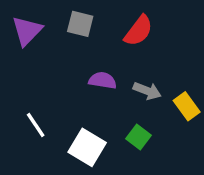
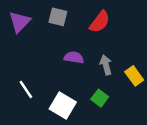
gray arrow: (147, 91) -> (106, 65), turned -126

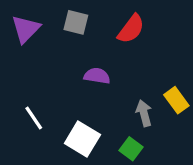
gray arrow: (106, 65) -> (144, 113), moved
green square: (100, 98) -> (131, 149), moved

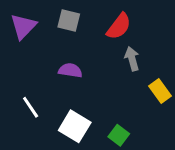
purple semicircle: (97, 76) -> (70, 70), moved
gray arrow: (144, 113) -> (132, 59), moved

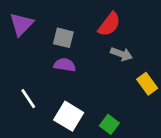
gray square: (69, 20) -> (63, 38), moved
gray arrow: (132, 59) -> (121, 54), turned 125

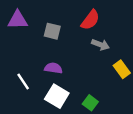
purple triangle: (21, 24) -> (18, 20), turned 45
purple semicircle: (65, 65) -> (53, 68), moved

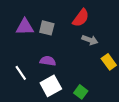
purple triangle: (18, 20) -> (25, 27), moved
white square: (57, 96) -> (51, 86), turned 30

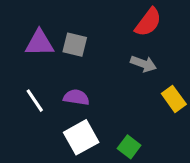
red semicircle: (81, 18) -> (148, 22), moved
white line: (21, 73) -> (35, 101), moved

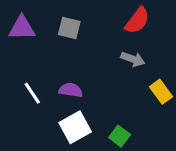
purple triangle: (40, 43) -> (22, 28), moved
gray square: (75, 45) -> (69, 28), moved

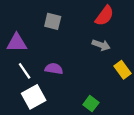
purple triangle: (22, 28) -> (17, 43), moved
white square: (75, 127) -> (34, 97), moved

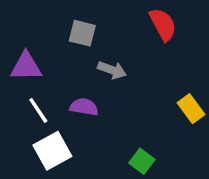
red semicircle: (104, 16) -> (163, 24), turned -65
gray arrow: (101, 45) -> (112, 70), moved

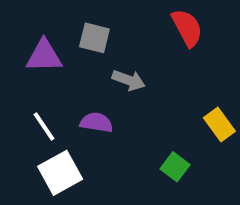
purple triangle: (26, 67) -> (44, 56), moved
green square: (142, 161) -> (175, 167), moved

